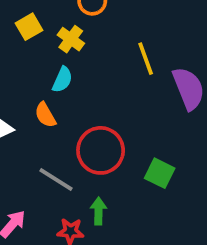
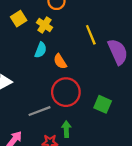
orange semicircle: (45, 115) -> (60, 61), moved
gray line: (56, 179) -> (40, 111), turned -50

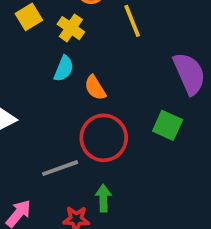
yellow line: (91, 35) -> (132, 21), moved
green square: (103, 104) -> (168, 125), moved

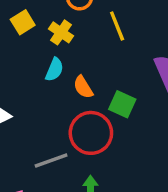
green square: (168, 125) -> (122, 104), moved

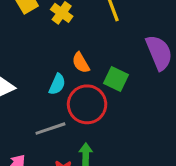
cyan semicircle: (54, 69) -> (57, 84), moved

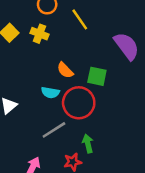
cyan semicircle: (57, 84) -> (50, 92), turned 90

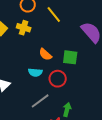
red circle: (79, 103) -> (58, 79), size x0.7
green arrow: (88, 144) -> (67, 110), turned 32

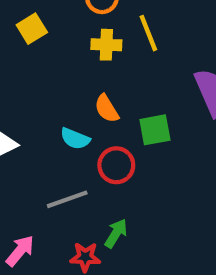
yellow cross: (24, 28) -> (106, 45), moved, turned -32
green square: (70, 57) -> (155, 130), turned -35

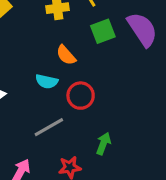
green square: (155, 130) -> (103, 31), moved
green arrow: (116, 233) -> (103, 144), moved

